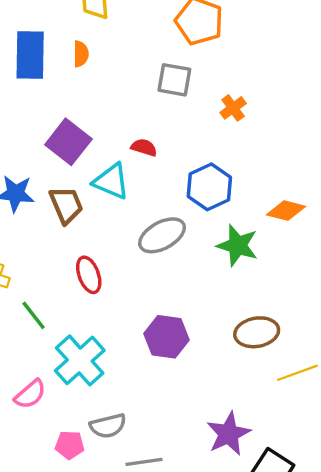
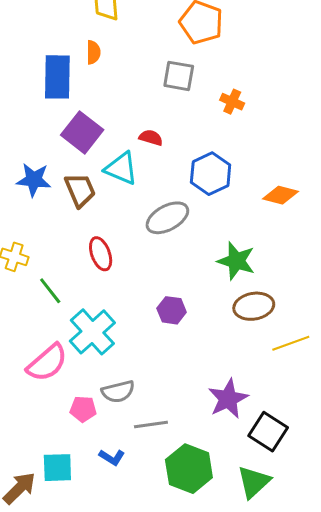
blue rectangle: (30, 55) -> (57, 77), moved
orange cross: (233, 108) -> (232, 102), turned -30
green star: (238, 245) -> (236, 261), moved
purple hexagon: (167, 337) -> (172, 310), size x0.7
pink semicircle: (30, 394) -> (47, 363), size x1.4

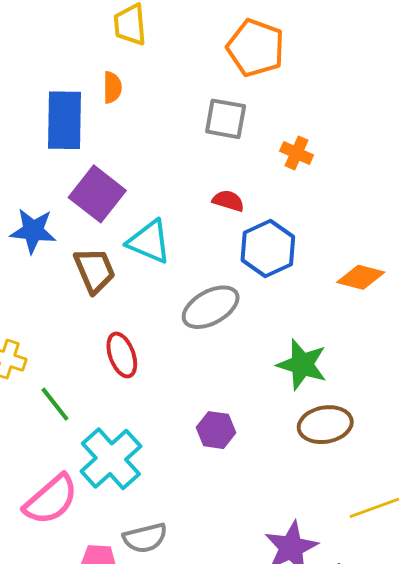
red semicircle: (151, 138) -> (228, 201), moved
blue star: (34, 180) -> (33, 231), moved
yellow line: (291, 343) -> (374, 508), moved

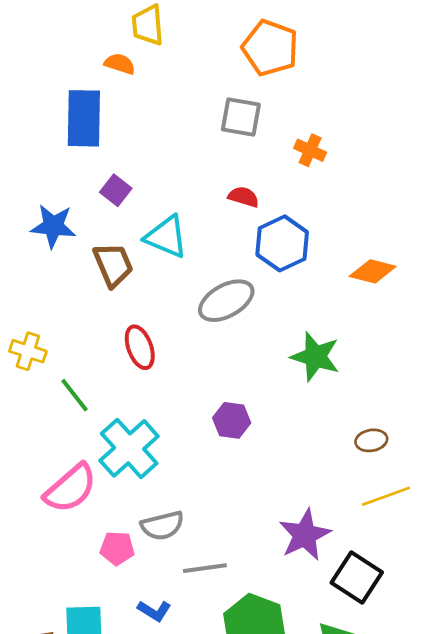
orange semicircle: (112, 87) -> (120, 64), moved, turned -72
purple square: (97, 194) -> (116, 190), size x0.6
brown ellipse: (325, 425) -> (371, 440), moved, size x0.6

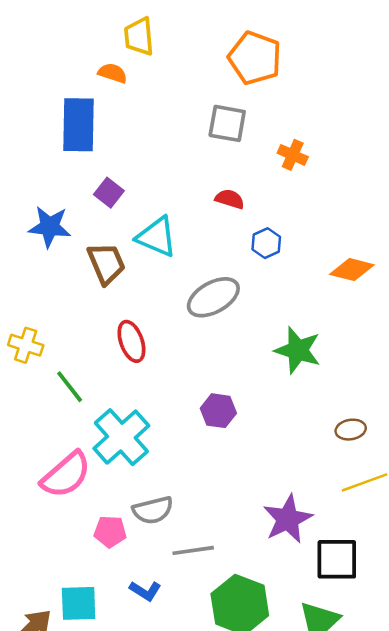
blue hexagon: (282, 243) -> (266, 243), size x0.6
black square: (357, 577) -> (337, 559), turned -33

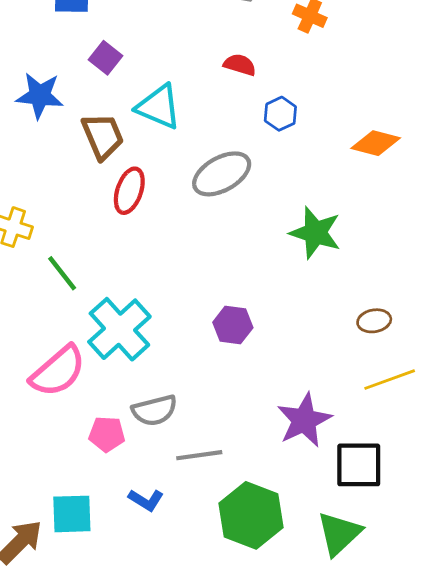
red ellipse: (131, 341) -> (129, 191), moved, turned 39
purple hexagon: (218, 411) -> (233, 325), moved

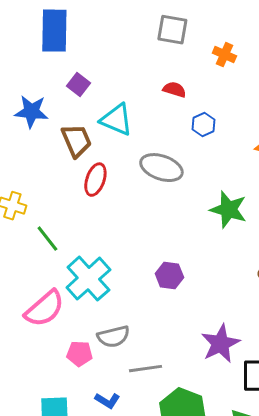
gray ellipse: (222, 174) -> (161, 168), turned 48

